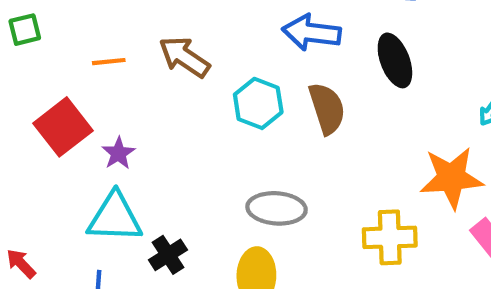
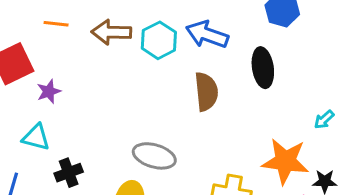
brown arrow: (184, 57) -> (111, 32), turned -45
cyan hexagon: (258, 103) -> (159, 40), moved
cyan triangle: (115, 218) -> (36, 137), size x0.7

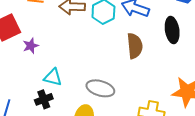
cyan triangle: (36, 137) -> (53, 77), moved

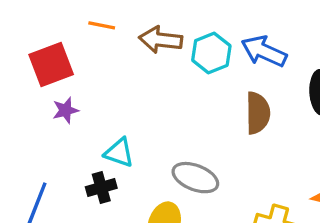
purple star: (31, 46) -> (66, 110), moved

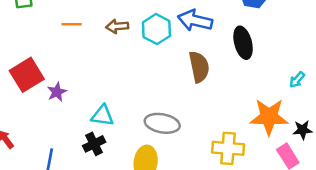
brown arrow: (161, 40) -> (117, 26), size x0.7
red square: (51, 65) -> (27, 75), moved

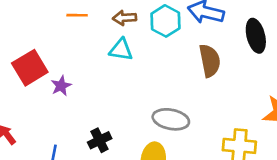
cyan triangle: (102, 116) -> (121, 50), moved

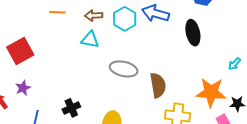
brown semicircle: (210, 61) -> (158, 85), moved
purple star: (61, 86) -> (23, 88), moved
gray ellipse: (171, 119) -> (124, 69), moved

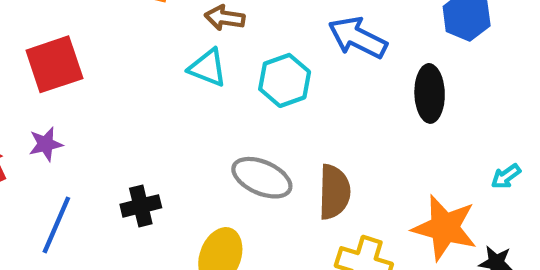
cyan hexagon: (125, 19) -> (285, 80), moved
gray ellipse: (124, 69) -> (262, 178), moved

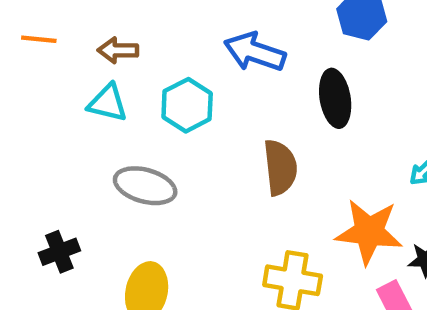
gray ellipse: (262, 178) -> (145, 186), moved
brown semicircle: (334, 192) -> (280, 167), moved

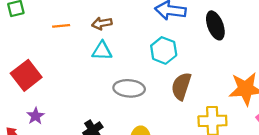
cyan hexagon: (187, 105) -> (164, 50), moved
brown semicircle: (280, 167) -> (181, 86), moved, turned -144

